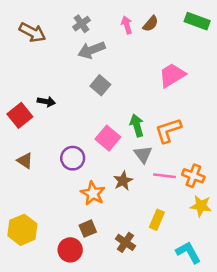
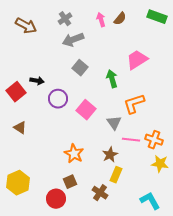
green arrow: (137, 125) -> (112, 79), moved
purple circle: (73, 158) -> (58, 99), moved
brown star: (123, 181) -> (110, 155), moved
yellow rectangle: (157, 220) -> (116, 175), moved

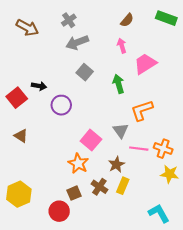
pink arrow: (101, 20) -> (122, 46), moved
pink square: (86, 110) -> (91, 140), moved
brown cross: (100, 193) -> (99, 187), moved

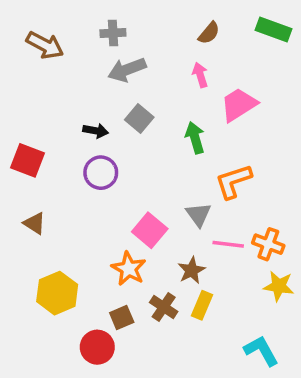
gray cross: (69, 20) -> (113, 33), turned 32
black arrow: (39, 86) -> (96, 131), moved
red square: (17, 98) -> (27, 160), turned -30
yellow hexagon: (19, 194) -> (57, 293), moved

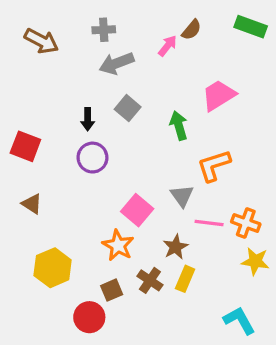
pink arrow: (200, 75) -> (168, 46), moved, turned 55
black arrow: (96, 131) -> (88, 119), turned 80

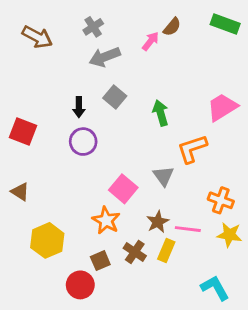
gray cross: (104, 30) -> (93, 27), turned -30
pink trapezoid: (219, 95) -> (222, 107), moved
brown triangle: (32, 204) -> (20, 192), moved
pink line: (209, 223) -> (188, 229), moved

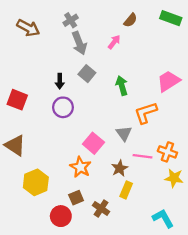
pink arrow: (151, 41) -> (114, 42), moved
gray arrow: (105, 57) -> (79, 43), turned -90
brown triangle: (20, 192) -> (15, 145), size x1.5
pink line: (188, 229) -> (142, 156), moved
brown cross: (135, 252) -> (101, 208), moved

